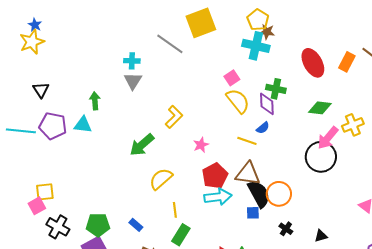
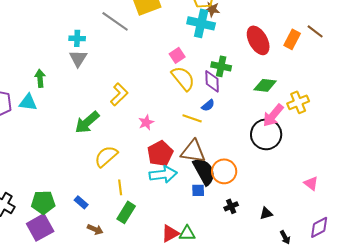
black cross: (286, 229) -> (231, 206), turned 32

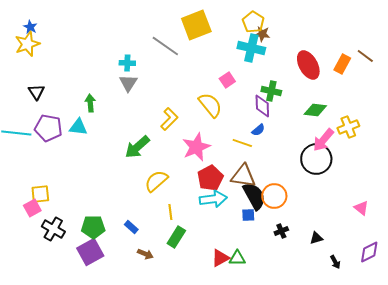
yellow semicircle: (183, 78) -> (210, 105), moved
pink star: (146, 122) -> (196, 147), size x1.8

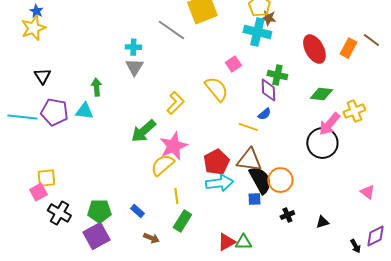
pink star: (196, 147) -> (173, 146), moved
black arrow: (335, 262) -> (355, 246), moved

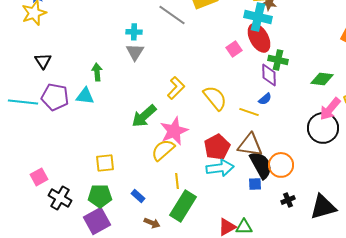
red ellipse: (314, 49) -> (259, 38), moved
yellow semicircle: (216, 89) -> (215, 98), moved
yellow square: (46, 178) -> (105, 163), moved
green rectangle: (182, 221) -> (183, 206), size x1.4
black triangle: (322, 222) -> (323, 207), size x2.0

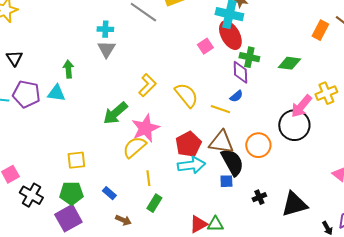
green diamond: (322, 79) -> (289, 63), moved
orange circle: (281, 165) -> (258, 145), moved
green rectangle: (183, 206) -> (154, 203), size x0.6

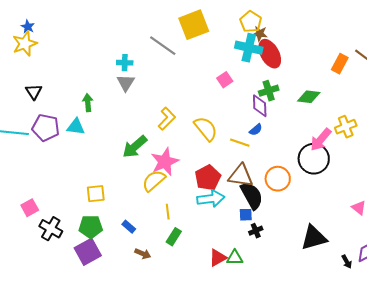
red ellipse: (230, 35) -> (270, 54), moved
green cross: (249, 57) -> (269, 91), turned -30
black cross: (259, 197) -> (256, 231), moved

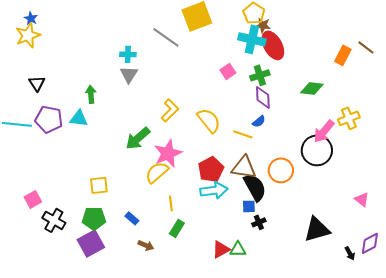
green cross: (269, 91) -> (260, 75), moved

